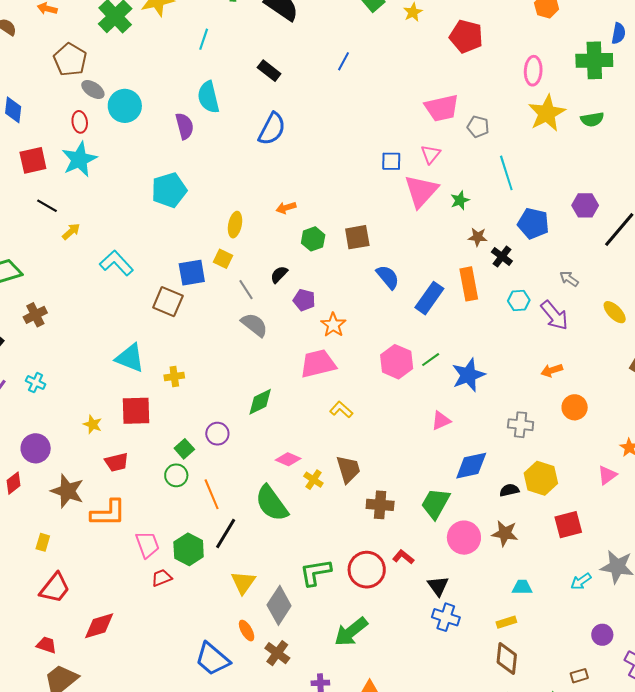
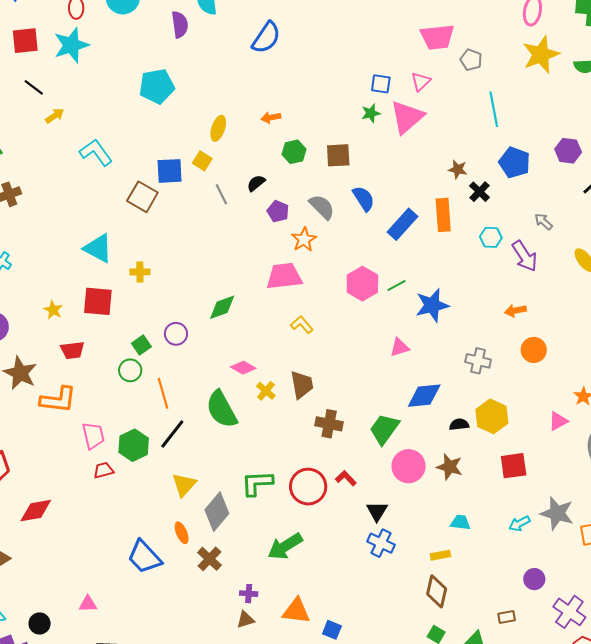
green star: (460, 200) -> (371, 113), moved
gray semicircle: (254, 325) -> (322, 207), moved

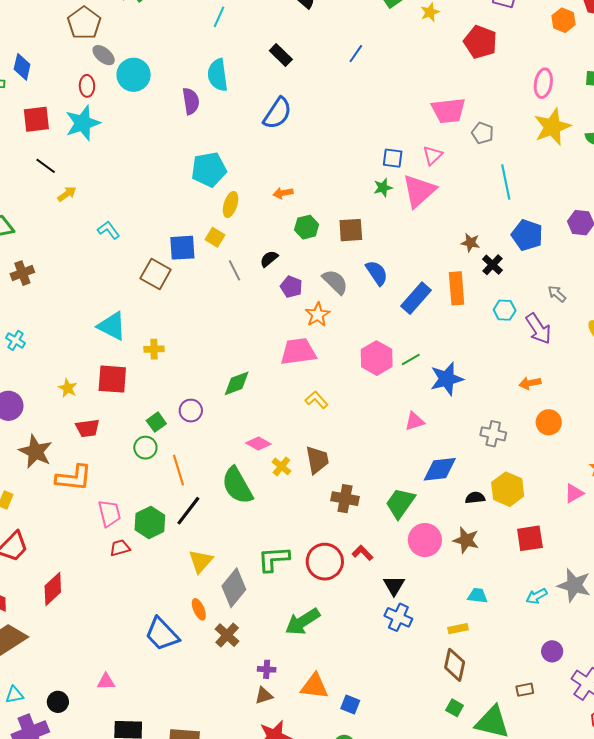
cyan pentagon: (157, 86) -> (209, 169), moved
cyan L-shape: (96, 152) -> (109, 230), size x0.7
red diamond: (36, 511) -> (53, 589), turned -32

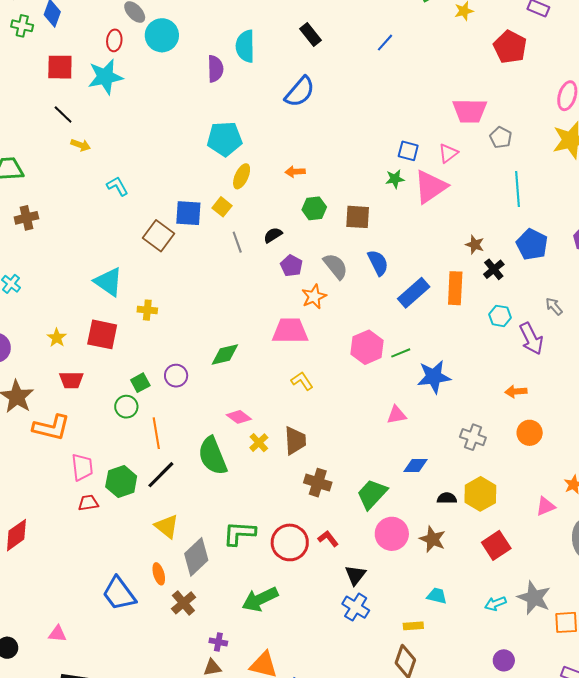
yellow arrow: (67, 194) -> (81, 145), turned 48
blue diamond: (440, 469) -> (415, 466), size x0.7
red square: (530, 538) -> (496, 545), turned -32
yellow triangle: (201, 561) -> (167, 526), turned -40

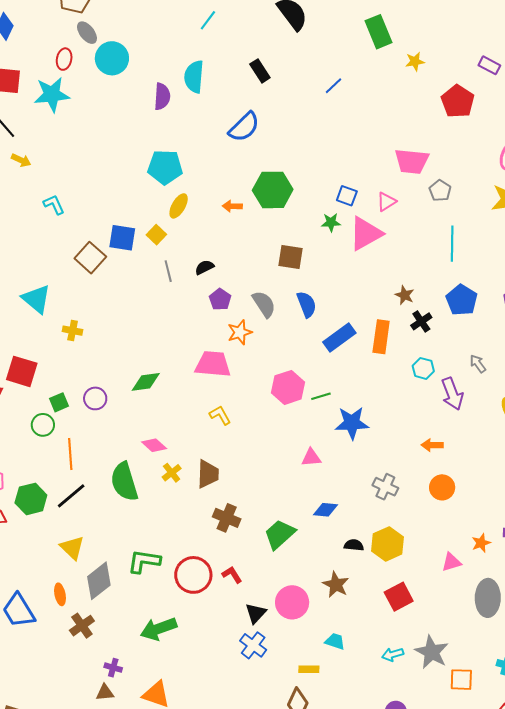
green hexagon: (314, 208) -> (273, 190), moved, size x1.6
red square: (102, 334) -> (22, 371), moved
pink circle: (392, 534) -> (292, 602), moved

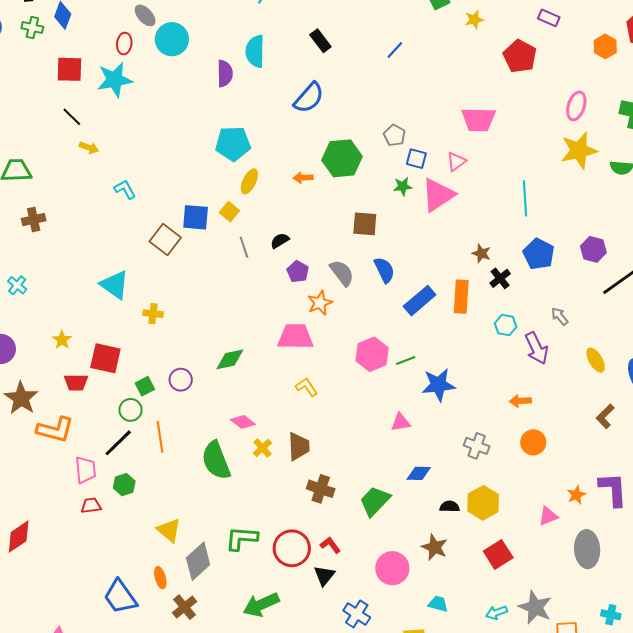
gray pentagon: (440, 191) -> (395, 135), moved
black line: (71, 496) -> (118, 443), moved
green hexagon: (31, 499) -> (124, 485), size x0.7
black triangle: (256, 613) -> (324, 576), moved

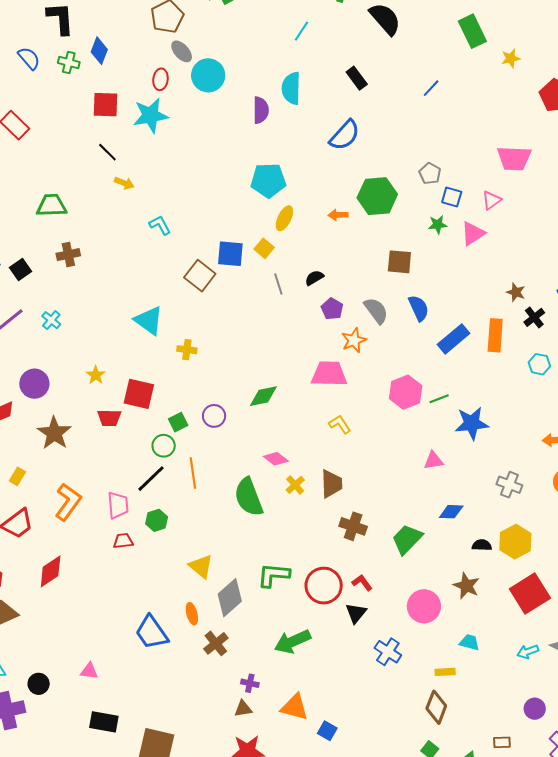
pink triangle: (438, 195) -> (473, 233), size x0.7
orange L-shape: (55, 430) -> (68, 502), moved, turned -69
red square: (498, 554) -> (530, 594), size x1.4

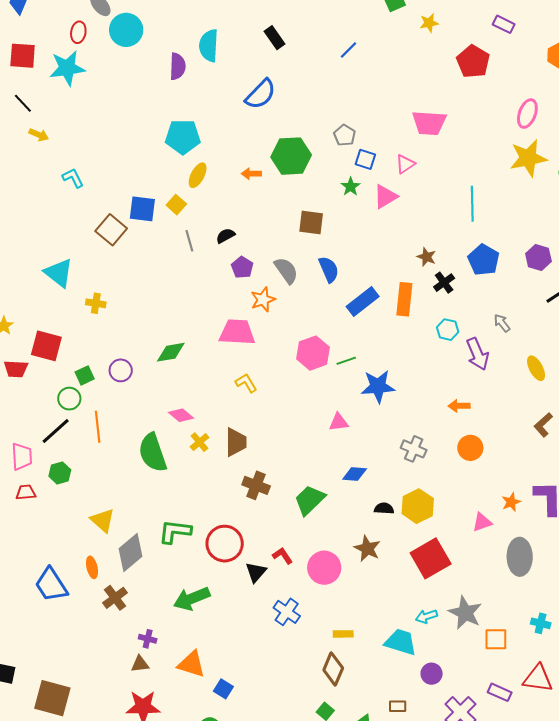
green star: (438, 225) -> (351, 187), turned -30
red L-shape: (362, 583) -> (282, 556), moved
cyan trapezoid: (469, 642) -> (401, 642), moved, size x1.6

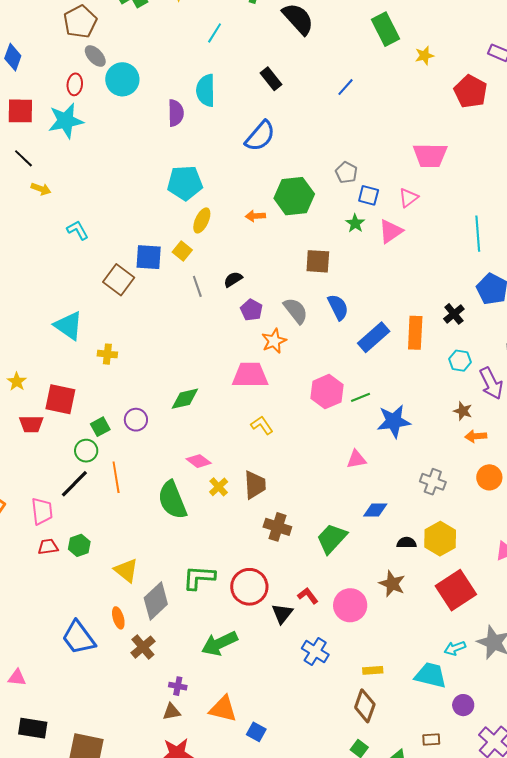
brown star: (426, 257) -> (463, 411), moved
green hexagon: (60, 473) -> (79, 545), moved

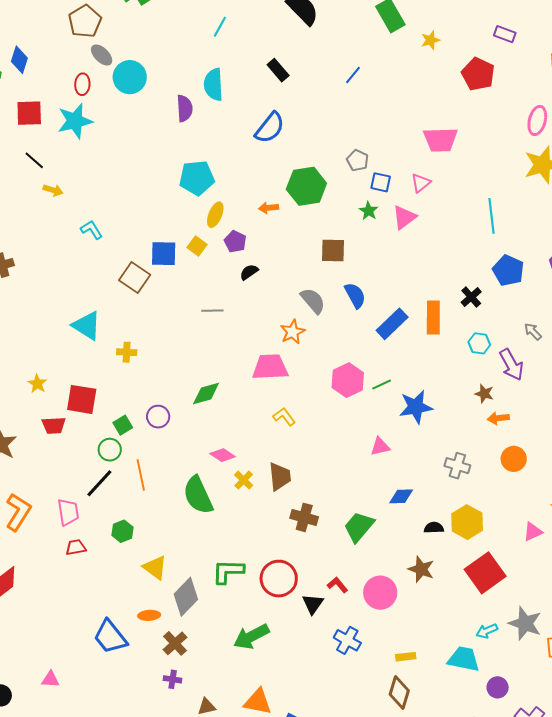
gray line: (197, 286) -> (212, 311), moved, turned -70
purple pentagon: (252, 310) -> (235, 241), moved
green hexagon: (79, 545) -> (122, 531), moved
orange ellipse: (118, 618) -> (149, 615), turned -75
purple cross: (178, 686) -> (173, 679), moved

